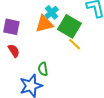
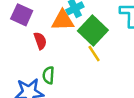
red semicircle: (14, 51) -> (40, 41), moved

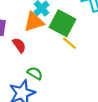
green semicircle: (48, 75) -> (35, 73), turned 133

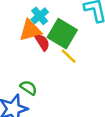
red semicircle: (19, 45) -> (42, 42), moved

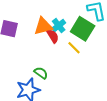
cyan cross: (40, 16) -> (59, 26), moved
green square: (62, 34) -> (83, 29), moved

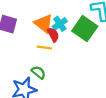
orange triangle: (43, 26) -> (44, 24), turned 48
yellow line: (74, 48) -> (44, 47), moved, turned -40

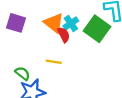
yellow line: (44, 47) -> (54, 62), moved
green semicircle: (38, 72) -> (23, 73), moved

